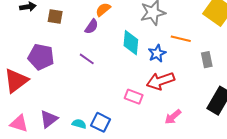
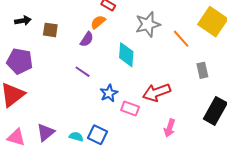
orange line: (181, 39) -> (181, 39), moved, turned 36
blue star: (157, 53) -> (109, 93), moved
purple pentagon: (41, 57) -> (20, 61), moved
pink arrow: (173, 117) -> (170, 128), turned -30

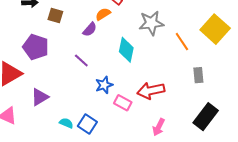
purple pentagon: (20, 61) -> (36, 47), moved
purple triangle: (46, 132) -> (40, 97), moved

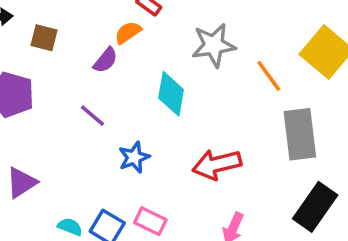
gray rectangle: (198, 75) -> (300, 134), size x1.8
pink rectangle: (123, 103) -> (150, 221), moved

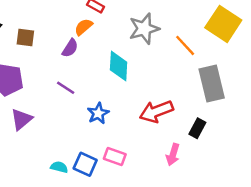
purple triangle: (21, 183) -> (21, 119), moved
black rectangle: (315, 207) -> (197, 128), moved, size x0.6

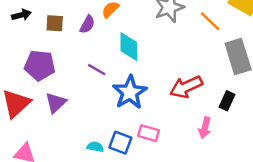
purple semicircle: (70, 48) -> (87, 24), moved
cyan diamond: (119, 66) -> (129, 47), moved
blue star: (98, 113) -> (130, 92), size x1.6

